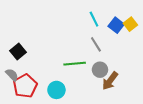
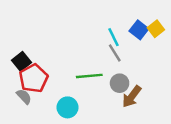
cyan line: (94, 19) -> (114, 37), moved
gray semicircle: (12, 75) -> (24, 96), moved
red pentagon: (25, 86) -> (34, 78), moved

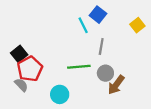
blue square: (139, 30) -> (98, 15), moved
cyan line: (114, 37) -> (83, 25), moved
gray line: (115, 53) -> (101, 46), turned 42

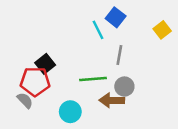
black square: (19, 54) -> (45, 64), moved
red pentagon: (30, 69) -> (35, 81), turned 30
brown arrow: (116, 85) -> (112, 100), moved, turned 54

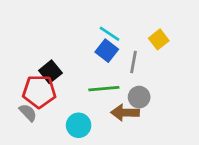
blue square: (116, 17) -> (107, 51), moved
cyan line: (98, 30) -> (110, 34), turned -30
yellow square: (162, 30) -> (159, 39), moved

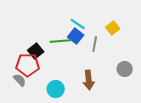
green line: (104, 89) -> (61, 41), moved
gray circle: (139, 97) -> (125, 69), moved
brown arrow: (125, 113) -> (89, 80), turned -96

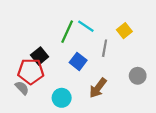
blue square: (76, 36) -> (78, 61), moved
green line: (61, 41) -> (67, 32), moved, turned -60
brown arrow: (89, 80) -> (98, 88), turned 42

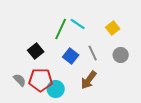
gray line: (105, 48) -> (93, 53), moved, turned -35
red pentagon: (31, 71) -> (41, 80), moved
gray circle: (138, 76) -> (121, 55), moved

